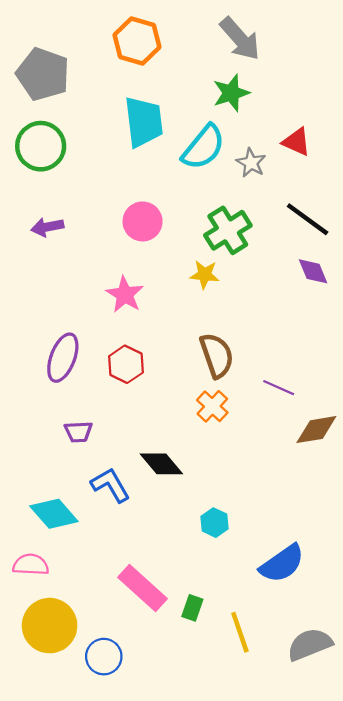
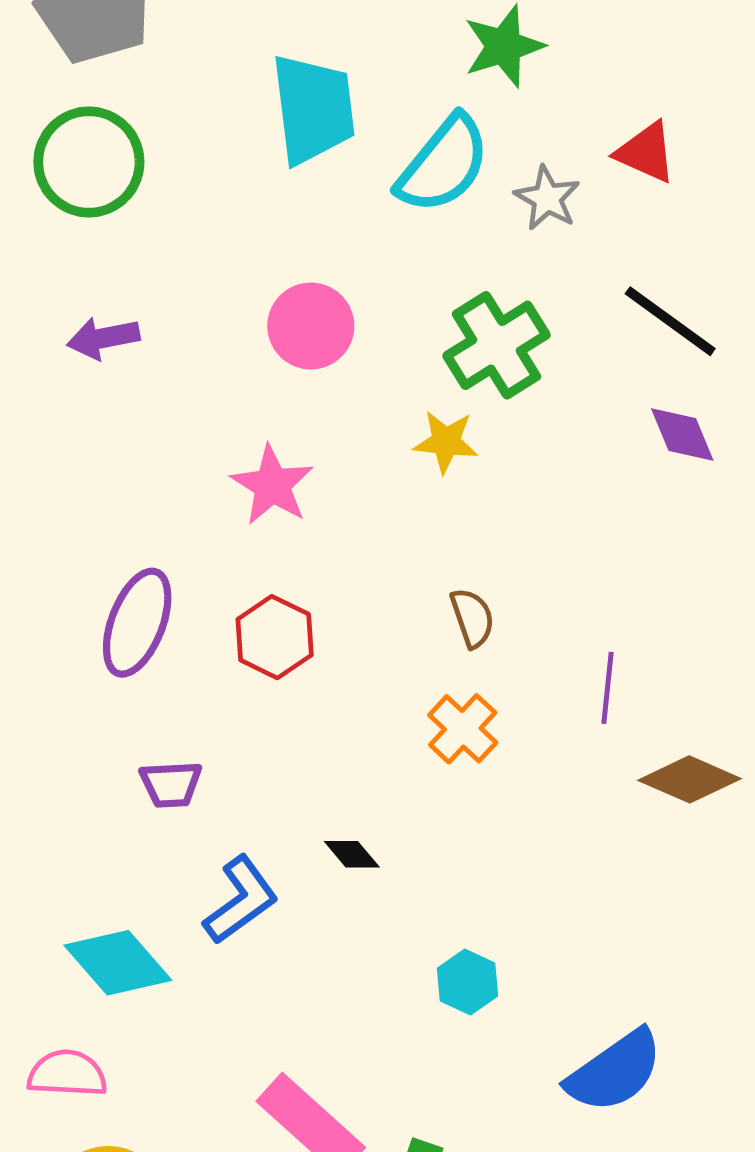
brown semicircle: (217, 355) -> (472, 618), size x0.6
purple line: (279, 388) -> (607, 688), turned 72
brown diamond: (316, 430) -> (689, 779), turned 33
black diamond: (161, 464) -> (352, 854), size x0.6
blue L-shape: (110, 485) -> (241, 900), turned 84

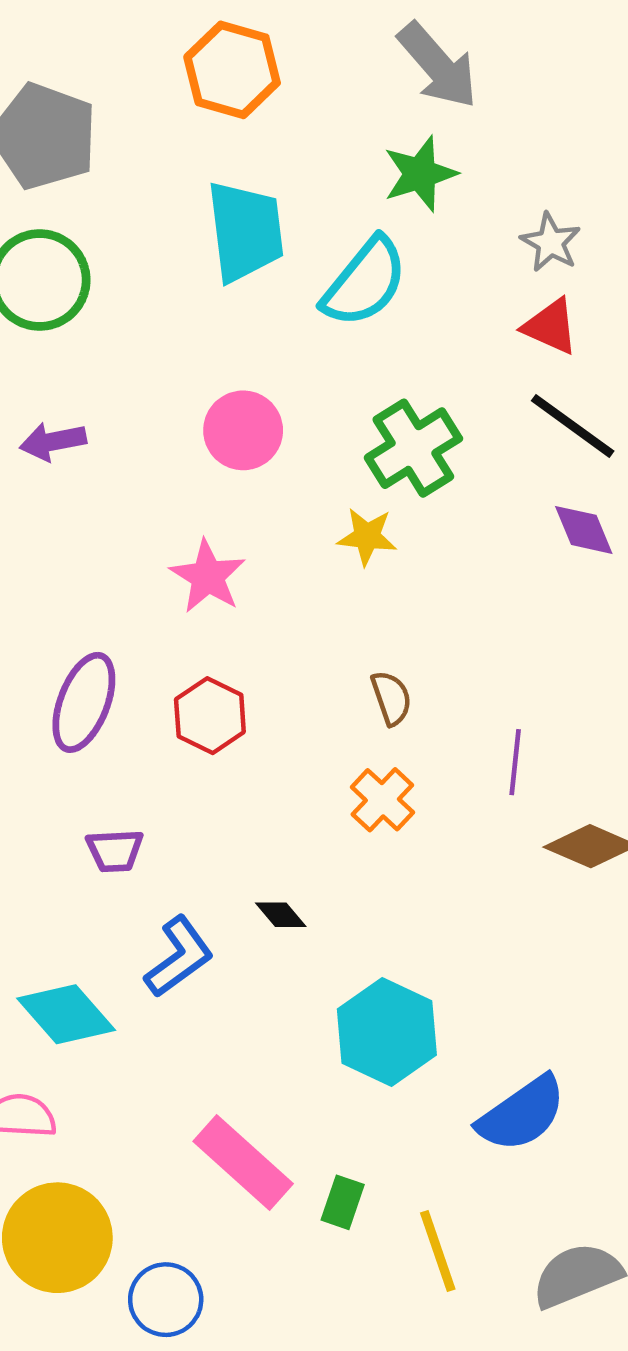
red triangle: (646, 152) -> (551, 326), moved
gray star: (547, 198) -> (551, 242), moved
cyan hexagon: (468, 982) -> (387, 1032), size x1.8

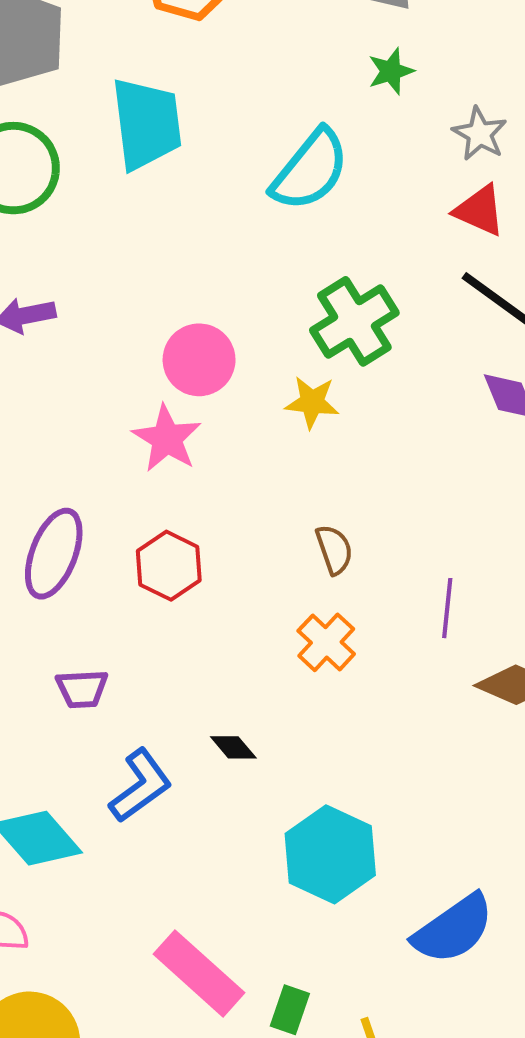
green star: (420, 174) -> (391, 71), moved, size x0.7
cyan trapezoid: (245, 231) -> (147, 124), moved
pink circle: (243, 430) -> (199, 360), moved

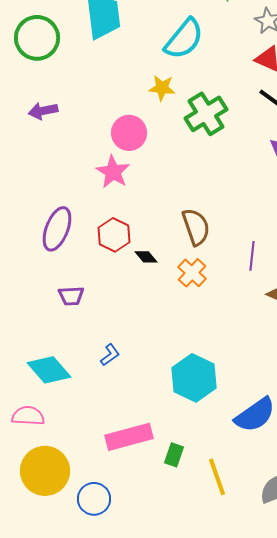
yellow star: (312, 402) -> (162, 88), moved
brown semicircle: (334, 550) -> (196, 227), size x1.5
black diamond: (233, 747) -> (146, 257), moved
blue L-shape: (141, 786) -> (110, 355), moved, size x0.6
pink rectangle: (199, 973) -> (129, 437), turned -57

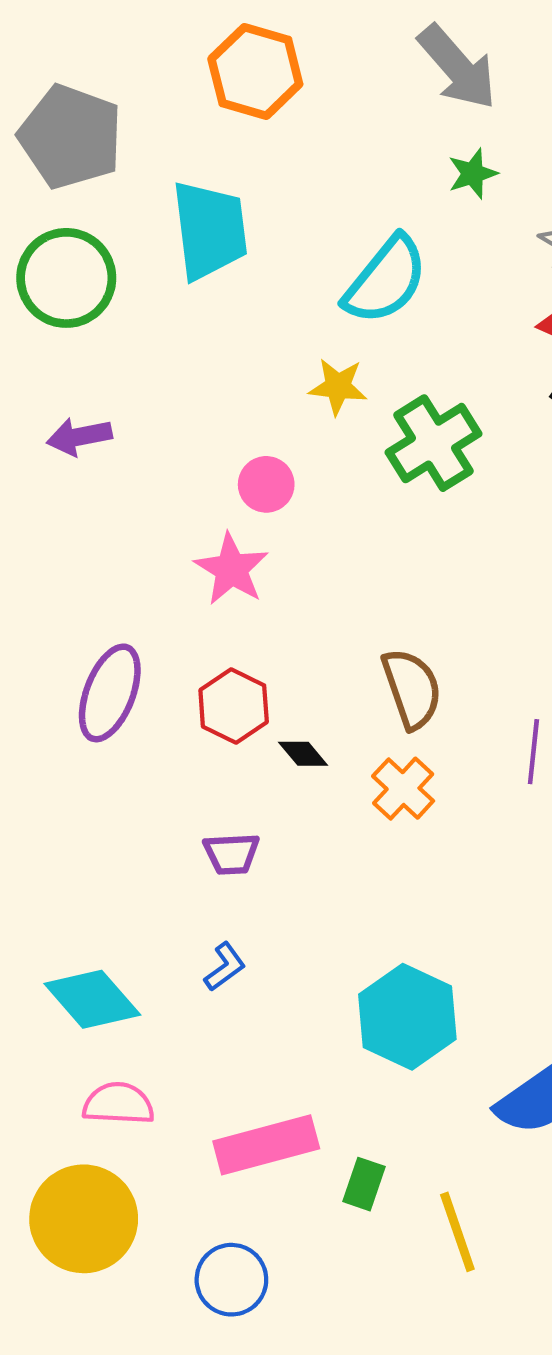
pink circle: (129, 133) -> (266, 484), size x0.7
purple trapezoid: (71, 296) -> (231, 854), moved
pink semicircle: (28, 416) -> (118, 1104), moved
blue circle: (94, 499) -> (231, 1280), moved

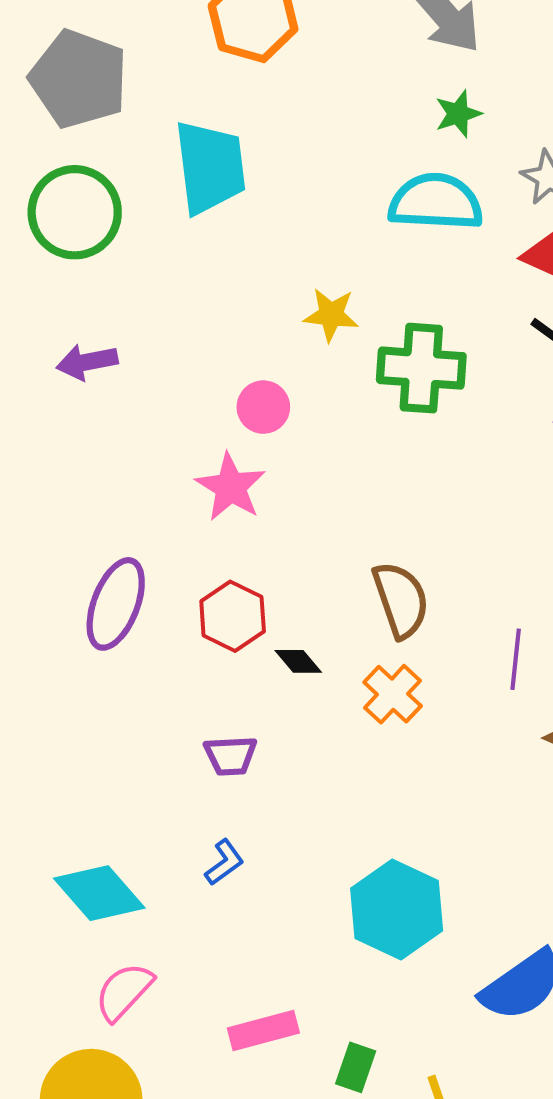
cyan semicircle: (386, 280) -> (436, 202), moved, turned -126
green cross: (434, 443) -> (421, 368), turned 36
pink semicircle: (118, 1104) -> (124, 992), turned -50
pink rectangle: (266, 1145) -> (263, 1030), size x0.7

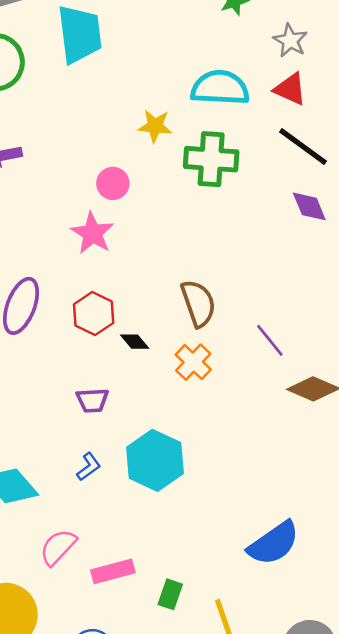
cyan semicircle: (436, 202) -> (220, 88), moved
purple line: (516, 659) -> (270, 340), turned -45
cyan hexagon: (397, 909) -> (155, 460), moved
pink semicircle: (124, 992) -> (58, 547), moved

